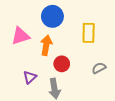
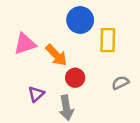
blue circle: (52, 16) -> (80, 20), moved
orange arrow: (46, 45) -> (56, 55), turned 126

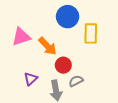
gray semicircle: (120, 83) -> (76, 81), moved

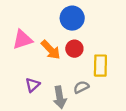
yellow rectangle: (91, 33) -> (100, 66), moved
red circle: (63, 65) -> (74, 49), moved

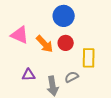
pink triangle: (22, 40) -> (20, 35), turned 42
purple triangle: (33, 85) -> (29, 75), turned 40

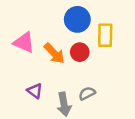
yellow rectangle: (89, 58) -> (105, 35), moved
purple triangle: (29, 75) -> (35, 91), turned 40

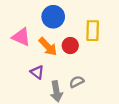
blue circle: (77, 19) -> (53, 17), moved
purple triangle: (35, 91) -> (37, 72), moved

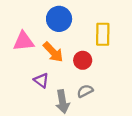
pink triangle: (21, 37) -> (24, 41), turned -30
red circle: (70, 46) -> (83, 60), moved

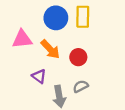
yellow rectangle: (103, 34) -> (83, 17), moved

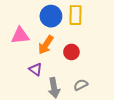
orange arrow: (50, 49) -> (46, 45), turned 78
gray semicircle: (81, 86) -> (81, 85), moved

